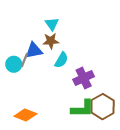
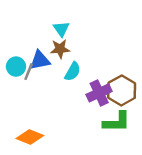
cyan circle: (14, 64) -> (16, 67), moved
brown hexagon: (103, 107) -> (122, 90), moved
green L-shape: (83, 109) -> (117, 122), moved

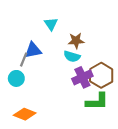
brown star: (60, 49) -> (76, 41), moved
cyan circle: (16, 67) -> (16, 78), moved
cyan semicircle: (73, 72) -> (72, 56), moved, turned 77

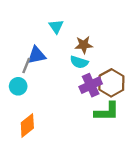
orange diamond: (25, 114) -> (27, 125), turned -60

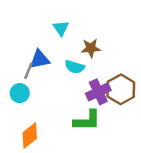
cyan semicircle: (79, 62) -> (75, 67), moved
green L-shape: (107, 112) -> (87, 121), moved

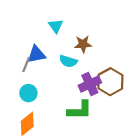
cyan circle: (20, 93) -> (28, 93), moved

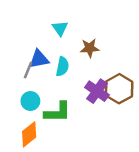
cyan semicircle: (68, 61) -> (62, 66), moved, turned -96
purple cross: (90, 84) -> (97, 91), turned -30
green L-shape: (80, 110) -> (58, 112), moved

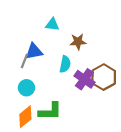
cyan triangle: (60, 28) -> (52, 24), turned -48
cyan semicircle: (62, 66) -> (65, 64), moved
green L-shape: (58, 112) -> (50, 111), moved

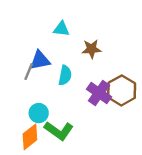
cyan semicircle: (65, 64) -> (65, 75), moved
cyan circle: (26, 88) -> (39, 113), moved
green L-shape: (50, 111) -> (59, 131), turned 35

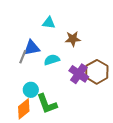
cyan semicircle: (65, 75) -> (52, 60), turned -119
green L-shape: (59, 131) -> (47, 104), turned 35

